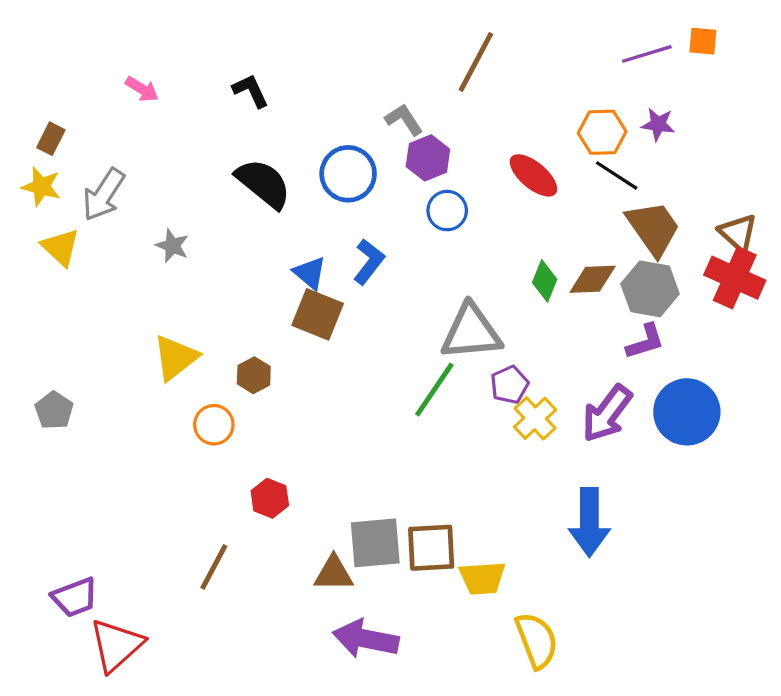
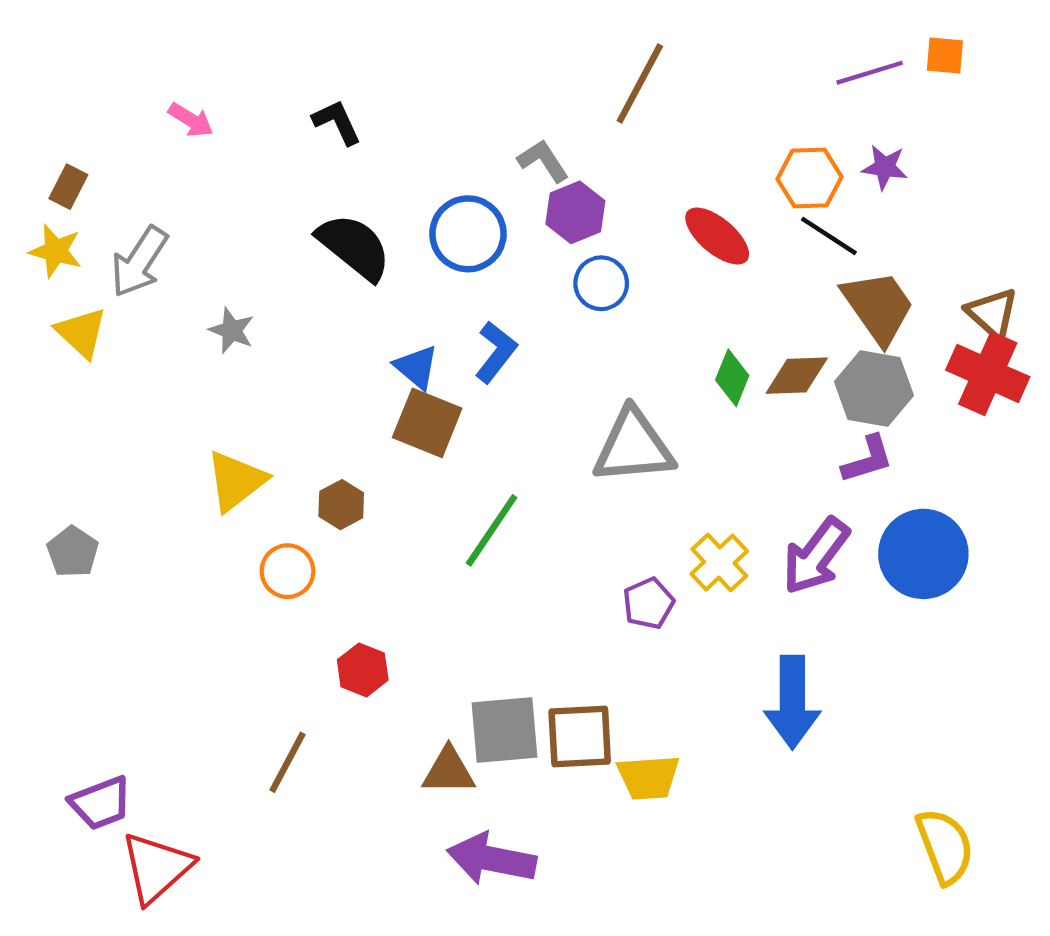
purple pentagon: (509, 385) -> (648, 603), moved
green line: (434, 390) -> (492, 530), moved
yellow semicircle: (537, 640) -> (945, 846), moved

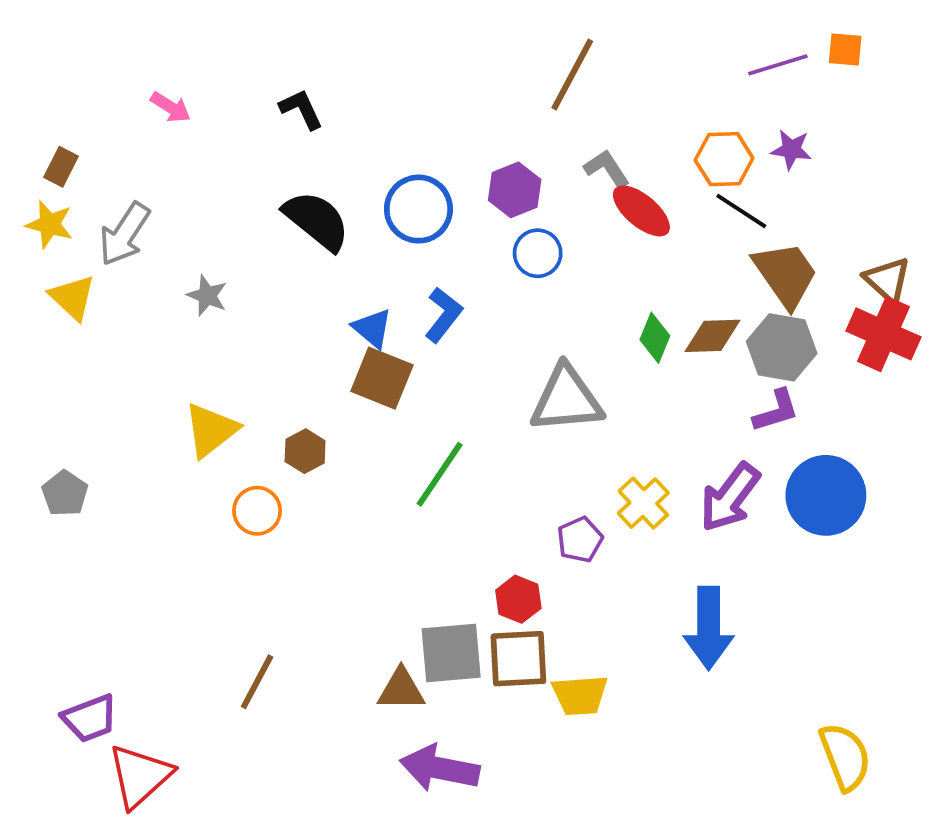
gray L-shape: (543, 161) -> (607, 169), moved
red hexagon: (363, 670) -> (518, 599), moved

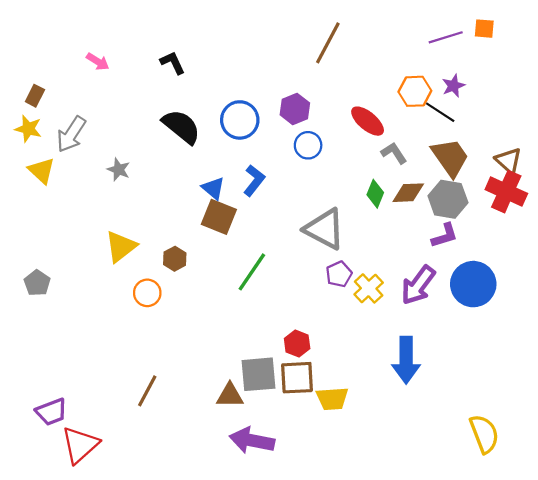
purple star: (791, 149) -> (453, 86), turned -30
gray L-shape: (607, 169) -> (394, 153), moved
black line: (741, 211) -> (440, 112), moved
gray triangle: (566, 399) -> (325, 229), turned 33
purple pentagon: (580, 540) -> (339, 274), moved

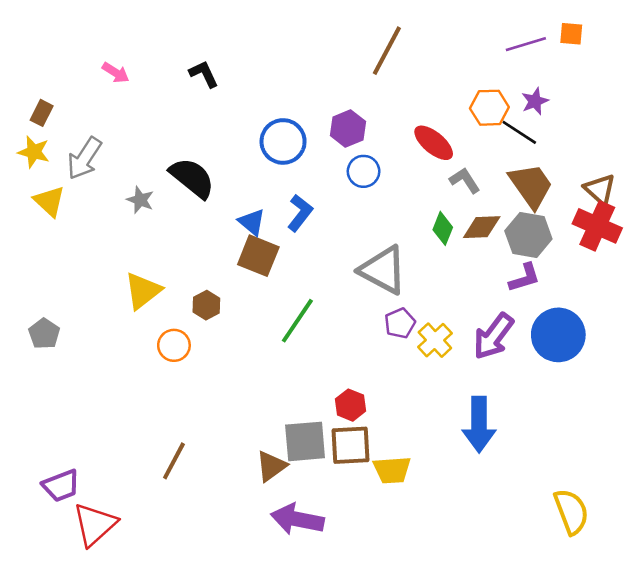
black semicircle: (181, 127) -> (192, 178), moved
brown triangle: (230, 395) -> (271, 466), turned -36

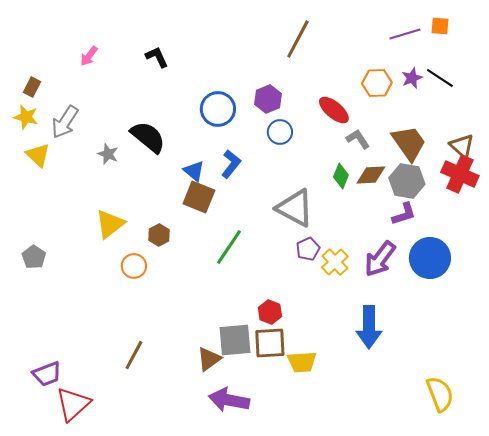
pink arrow: (116, 73) -> (89, 56), turned 95
black line: (519, 132) -> (440, 78), moved

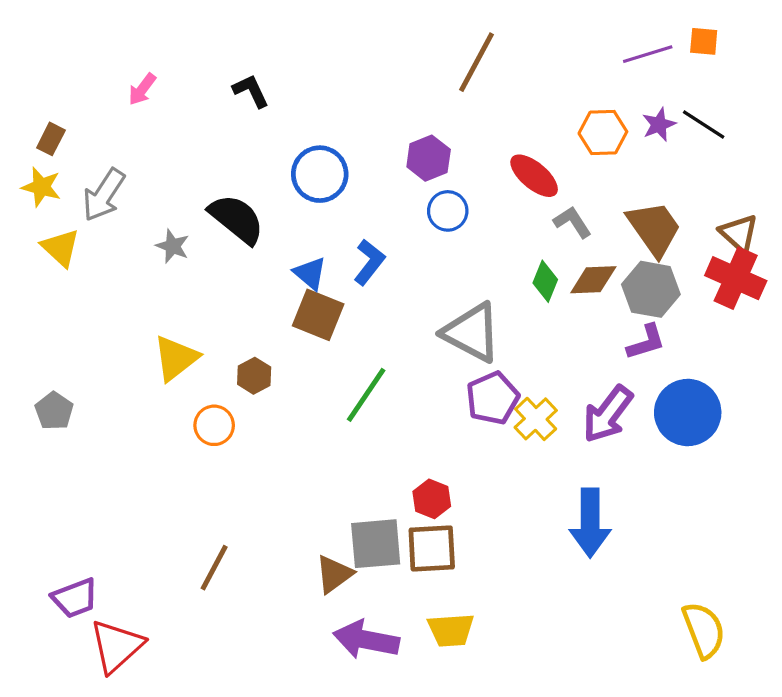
blue circle: (218, 109) -> (320, 174), moved
purple pentagon: (308, 249) -> (493, 398), size x1.4
yellow trapezoid: (302, 362) -> (451, 630), moved

